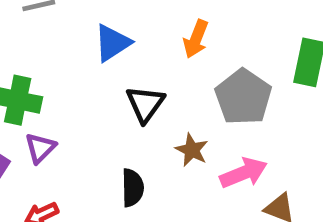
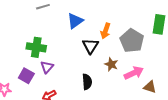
orange arrow: (196, 39) -> (105, 31), moved

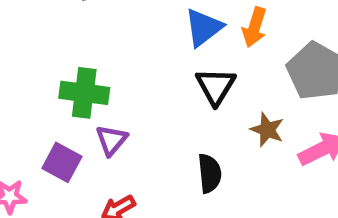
blue triangle: (75, 21) -> (204, 27), moved
orange arrow: (105, 31) -> (255, 27), moved

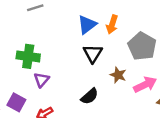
purple square: (62, 162) -> (16, 102), moved
black semicircle: (210, 173) -> (90, 96), turned 54

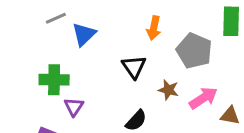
blue triangle: (87, 25) -> (84, 34), moved

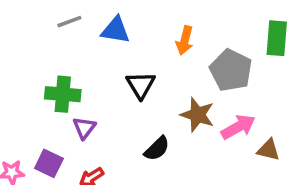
blue triangle: (84, 34) -> (116, 30), moved, turned 50
black triangle: (134, 67) -> (141, 85), moved
brown star: (168, 90) -> (197, 115), size x1.4

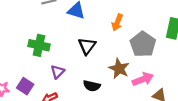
purple triangle: (84, 128) -> (58, 72), moved
black semicircle: (157, 149) -> (92, 86), turned 49

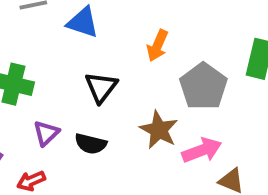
black semicircle: (92, 86) -> (91, 144), moved

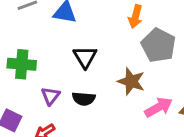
orange arrow: (157, 46) -> (135, 17), moved
pink arrow: (202, 150) -> (159, 107), moved

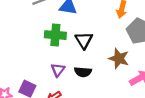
green cross: (22, 64) -> (55, 35), moved

